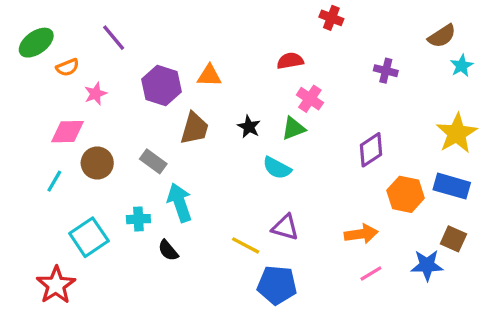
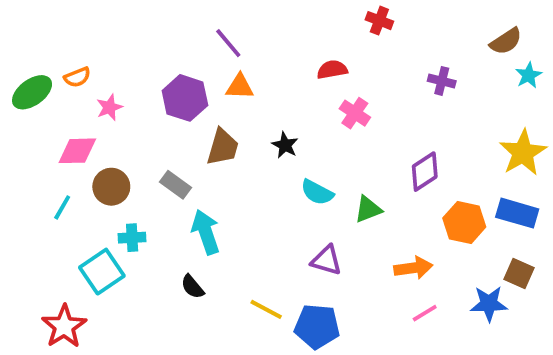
purple line: (114, 38) -> (228, 43), moved
green ellipse: (36, 43) -> (32, 92), moved
green triangle: (293, 128) -> (368, 209), moved
cyan cross: (138, 219) -> (132, 238), moved
yellow line: (246, 245) -> (266, 309), moved

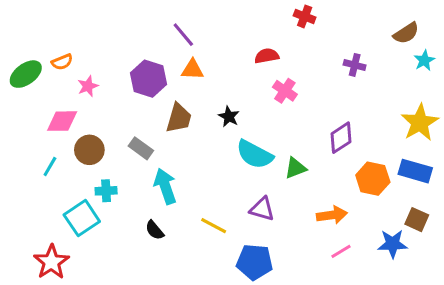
cyan semicircle: (317, 192) -> (255, 154), size x1.4
yellow line: (266, 309) -> (214, 226), moved

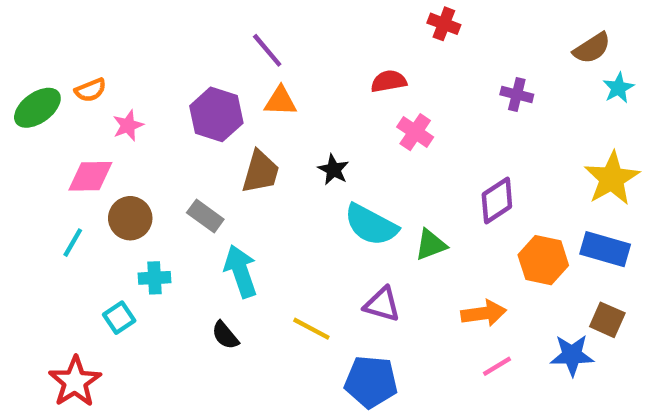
cyan square: (82, 218) -> (119, 318), size x0.6

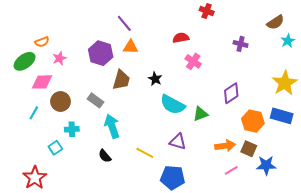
green ellipse: (37, 108) -> (25, 61), moved
brown square: (607, 320) -> (249, 149), moved

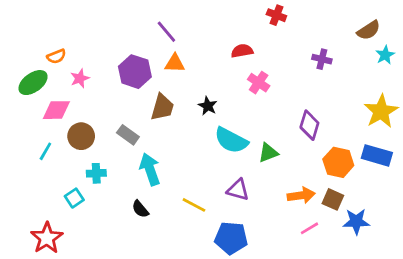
purple diamond: (231, 93) -> (309, 125), turned -40

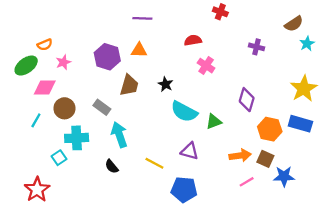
purple line: (166, 32) -> (142, 18), moved, turned -48
cyan cross: (96, 173) -> (77, 138), size x1.5

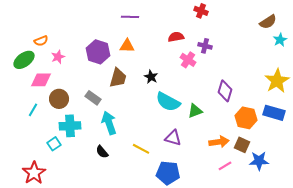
purple cross: (257, 47) -> (205, 46), moved

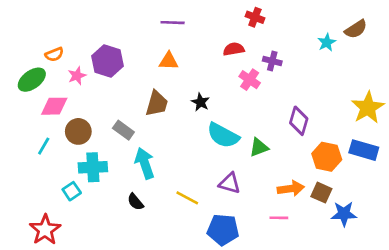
red cross: (201, 11) -> (255, 17), moved
cyan star: (280, 40) -> (327, 42), moved
purple hexagon: (98, 52) -> (107, 61), moved
pink line: (225, 166) -> (279, 218), moved, turned 32

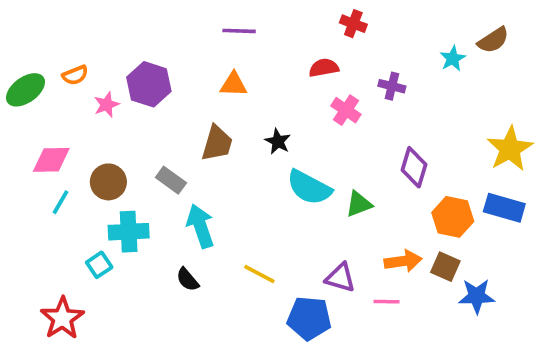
purple cross: (272, 61) -> (392, 86), moved
green ellipse: (32, 80) -> (26, 90), moved
pink diamond: (54, 106) -> (51, 160), moved
purple triangle: (230, 183) -> (340, 278), moved

